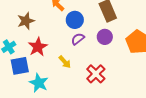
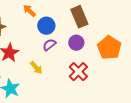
red cross: (96, 74) -> (78, 72), moved

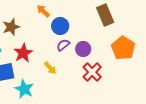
brown rectangle: (79, 17) -> (105, 15), moved
purple circle: (76, 43) -> (83, 49), moved

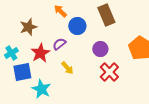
brown rectangle: (105, 15) -> (106, 15), moved
purple semicircle: (63, 45) -> (59, 44), moved

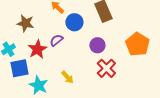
brown star: (28, 27) -> (25, 23), turned 30
yellow arrow: (67, 68) -> (67, 77), moved

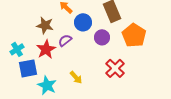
brown star: (25, 23) -> (45, 25), moved
orange pentagon: (137, 44) -> (134, 35), moved
purple circle: (97, 45) -> (102, 37), moved

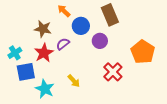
orange pentagon: (134, 35) -> (143, 52), moved

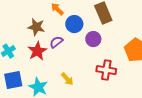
blue square: (26, 72) -> (13, 80), moved
red cross: (113, 72) -> (106, 70), turned -36

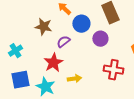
red star: (37, 51) -> (53, 63), moved
yellow arrow: (67, 79) -> (74, 79), turned -56

